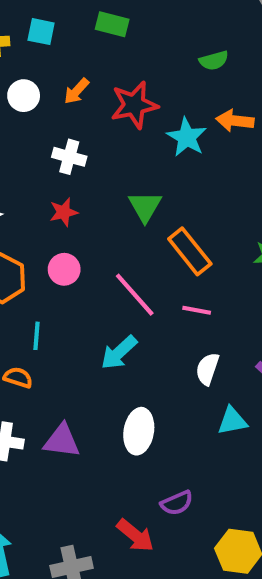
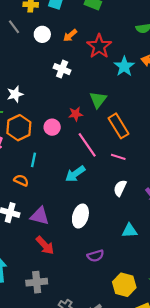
red star: (134, 105) -> (99, 46), turned -30
red star: (64, 212) -> (76, 114), moved
cyan triangle: (232, 421) -> (130, 231), moved
red arrow: (135, 535) -> (45, 245), moved

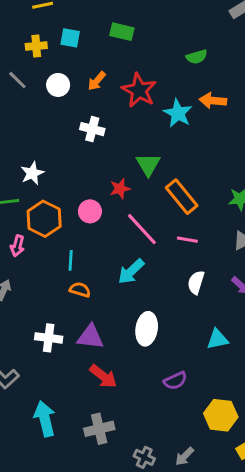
orange semicircle: (21, 180) -> (80, 290), moved

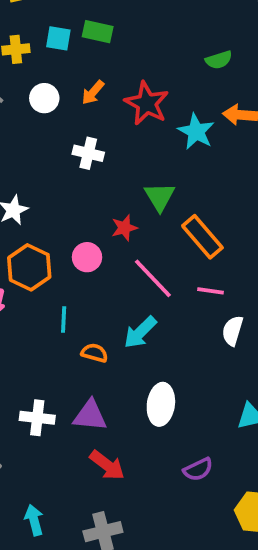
green rectangle: (122, 32) -> (98, 32), moved
white semicircle: (196, 282) -> (233, 331), moved
orange semicircle: (80, 290) -> (95, 353), moved
cyan arrow: (45, 419) -> (34, 520), size x0.7

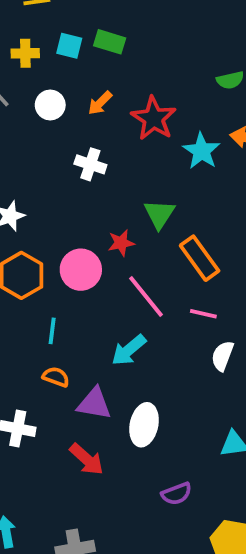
pink circle: (87, 257) -> (81, 270), size x1.4
orange semicircle: (95, 353) -> (56, 377), moved
purple triangle: (90, 416) -> (94, 404), moved
red arrow: (107, 465) -> (87, 459), moved

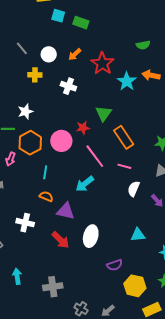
cyan square: (69, 46) -> (58, 16), moved
yellow cross: (25, 53) -> (35, 75), moved
white ellipse: (144, 425) -> (91, 236), moved
purple semicircle: (177, 494) -> (115, 265), moved

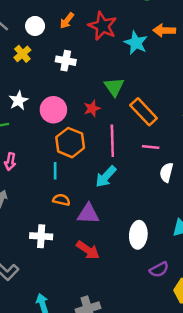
yellow cross: (35, 75) -> (22, 54), turned -32
pink circle: (61, 141) -> (53, 110), moved
orange hexagon: (30, 143) -> (70, 143), moved
pink line: (95, 156) -> (112, 141), turned 45
white ellipse: (91, 236) -> (138, 235), moved

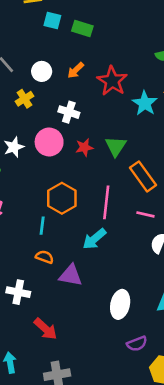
red star: (92, 108) -> (84, 147), moved
pink circle: (53, 110) -> (49, 142), moved
red arrow: (88, 250) -> (46, 329), moved

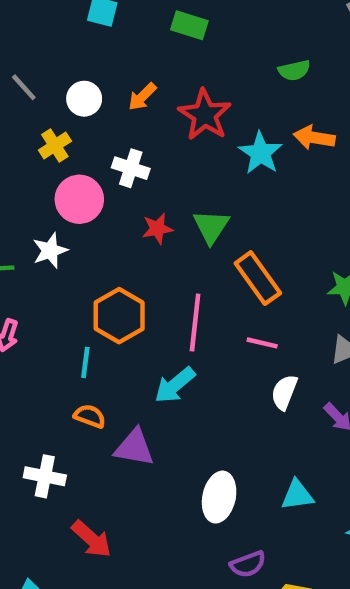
green rectangle: (82, 29) -> (189, 25), moved
pink circle: (49, 142) -> (79, 199), moved
white star: (14, 147) -> (50, 251), moved

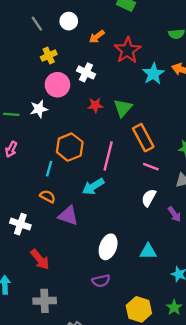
white circle: (84, 99) -> (69, 21), moved
pink line: (262, 343) -> (151, 167), moved
purple semicircle: (248, 564) -> (101, 281), moved

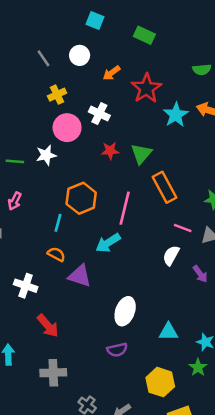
pink line: (151, 167) -> (183, 228), moved
cyan triangle: (148, 251) -> (168, 332), moved
green star: (174, 307) -> (198, 367), moved

